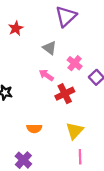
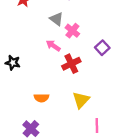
pink cross: (75, 63) -> (72, 31), moved
pink line: (80, 157) -> (97, 126), moved

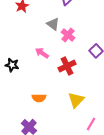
pink arrow: (53, 46) -> (42, 53), moved
pink line: (97, 126) -> (91, 124), turned 32

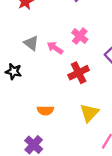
gray triangle: (53, 24) -> (31, 43), moved
pink arrow: (42, 53) -> (55, 48), moved

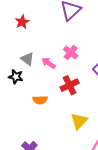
black star: (14, 71) -> (16, 77), moved
orange semicircle: (45, 110) -> (40, 100), moved

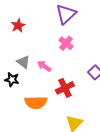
pink cross: (71, 52) -> (66, 43), moved
orange semicircle: (40, 100) -> (36, 102), size x1.5

